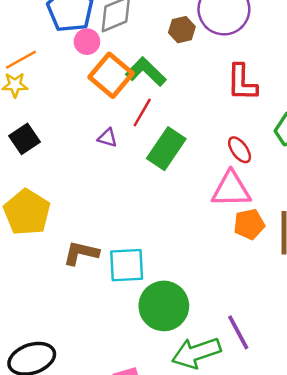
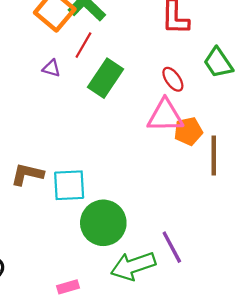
orange pentagon: (249, 224) -> (188, 131), moved

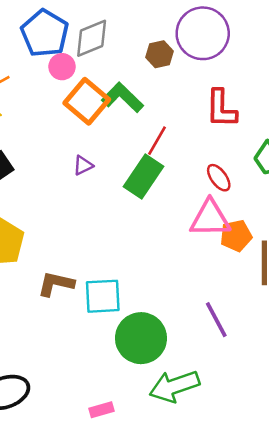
red line: (83, 45) -> (157, 141), moved
purple triangle: (51, 68) -> (83, 165), turned -42
purple line: (172, 247) -> (216, 320), moved

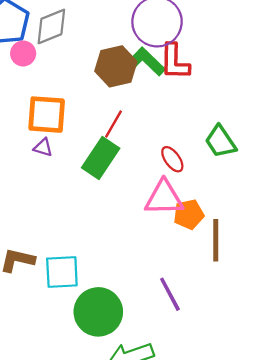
brown hexagon: (160, 54) -> (116, 66), moved, size x1.6
green L-shape: (122, 97) -> (145, 62), moved
orange square: (87, 101) -> (47, 115), moved, turned -36
red L-shape: (221, 109) -> (175, 62), moved
purple triangle: (83, 165) -> (43, 147), turned 42

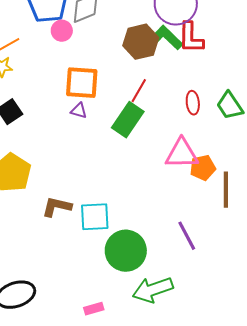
red ellipse: (172, 159) -> (193, 103), moved, turned 30

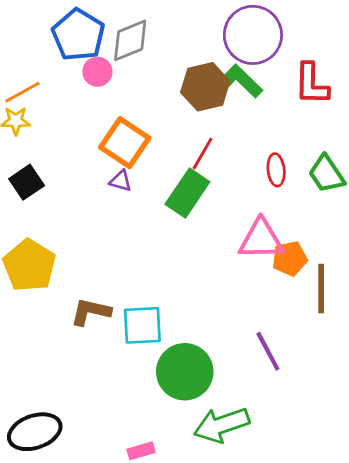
red L-shape: (191, 38) -> (312, 84), moved
orange square: (82, 83) -> (125, 143), turned 30

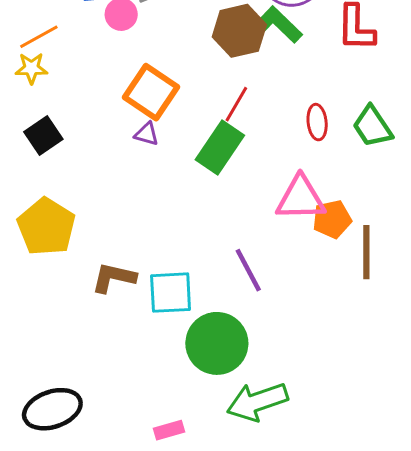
purple line: (268, 351) -> (248, 270), moved

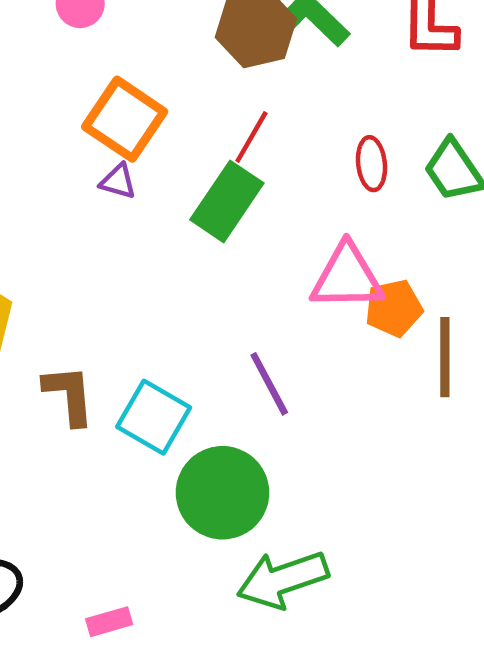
brown L-shape: (114, 278) -> (69, 395), turned 72
cyan square: (171, 293) -> (154, 417), turned 33
pink rectangle: (169, 430) -> (109, 622), moved

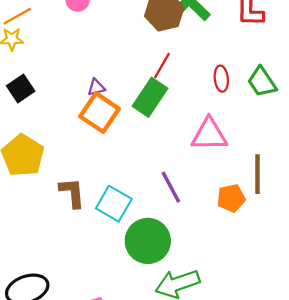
orange square: (125, 119) -> (100, 113), moved
purple triangle: (118, 181) -> (96, 87), turned -30
orange pentagon: (394, 308) -> (231, 198), moved

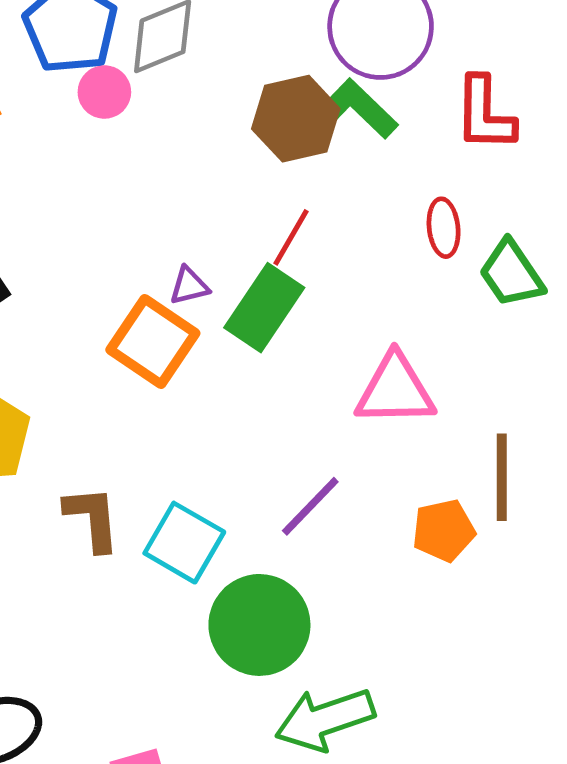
red ellipse: (221, 79) -> (444, 228), moved
purple triangle: (96, 87) -> (189, 286), moved
purple line: (171, 187) -> (310, 506), turned 72

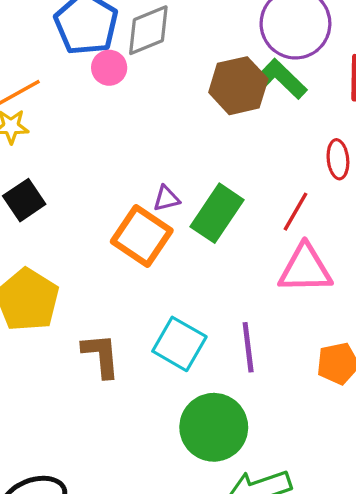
red line: (291, 237) -> (295, 212), moved
purple line: (310, 506) -> (248, 347), turned -51
cyan square: (184, 543) -> (179, 344), moved

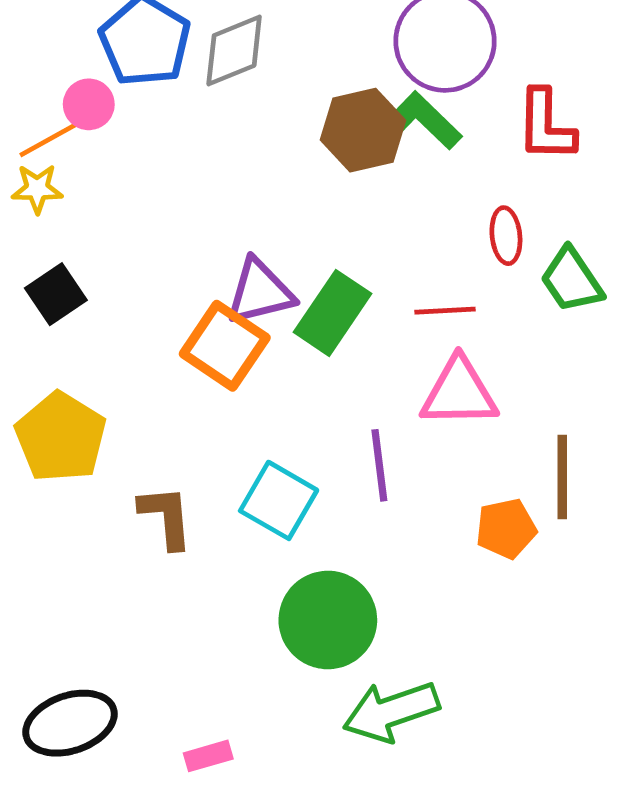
pink circle: (109, 68) -> (89, 104), moved
purple triangle: (166, 198) -> (260, 292), size x1.8
red line: (295, 212) -> (445, 311), turned 57
purple line: (248, 347) -> (379, 465), moved

